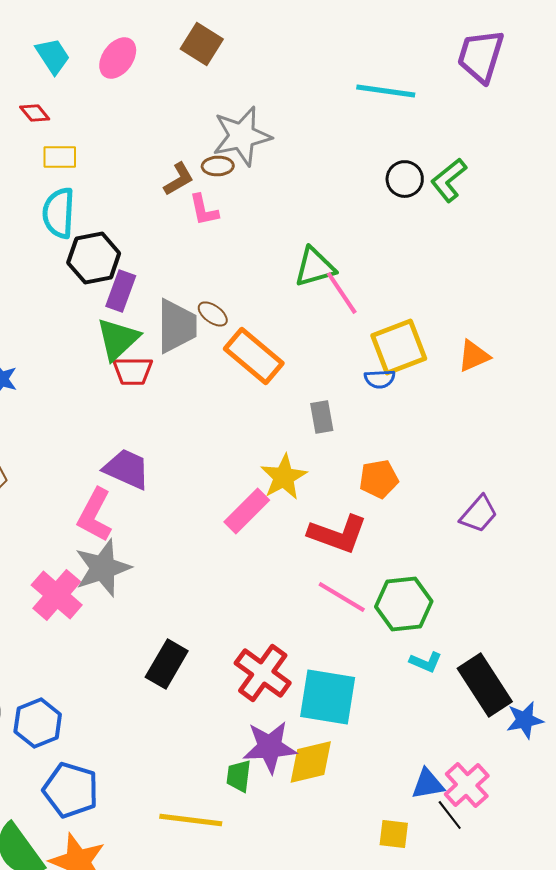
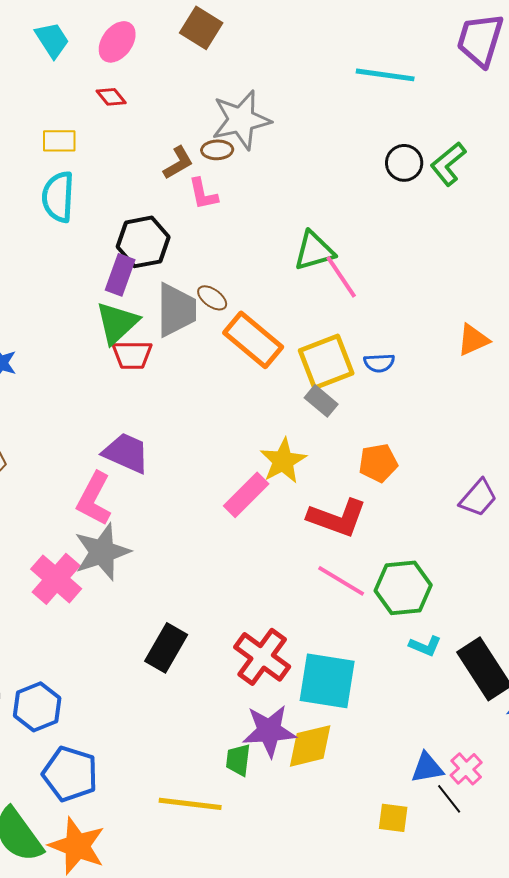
red diamond: (35, 113) -> (111, 97), moved
black hexagon: (94, 258) -> (143, 242), moved
yellow square: (399, 347) -> (326, 362), moved
gray rectangle: (322, 417) -> (321, 401), turned -40
pink cross: (467, 785) -> (466, 769), size x0.7

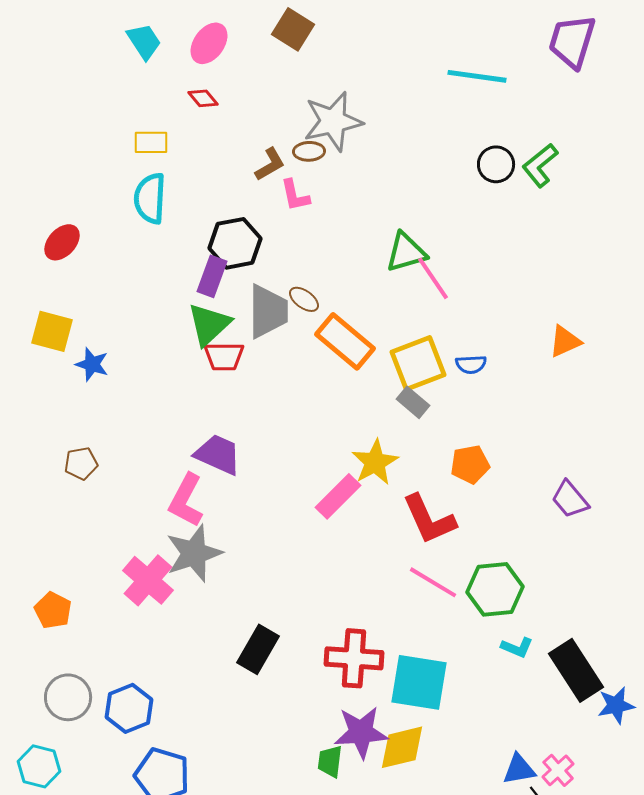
purple trapezoid: (478, 498) -> (570, 499), turned 99
red L-shape: (337, 518) -> (429, 519), turned 46
red cross: (262, 657) -> (354, 658), turned -32

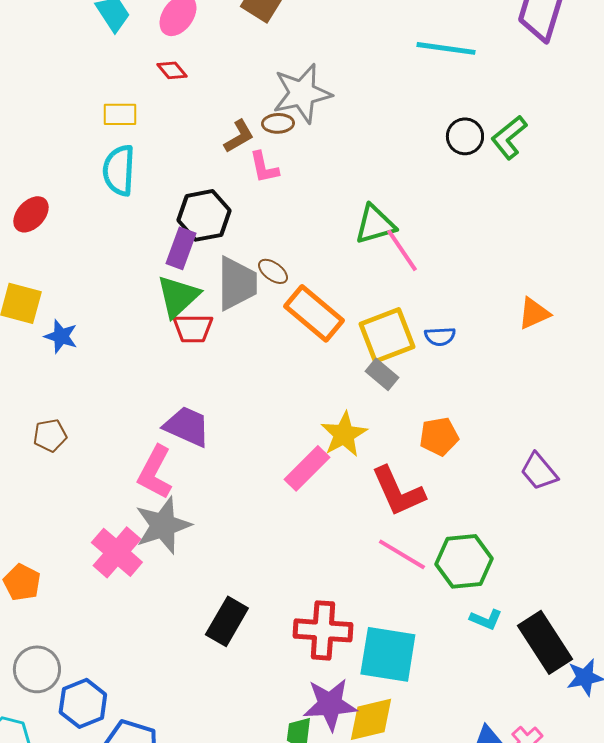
blue hexagon: (129, 708) -> (83, 703), moved

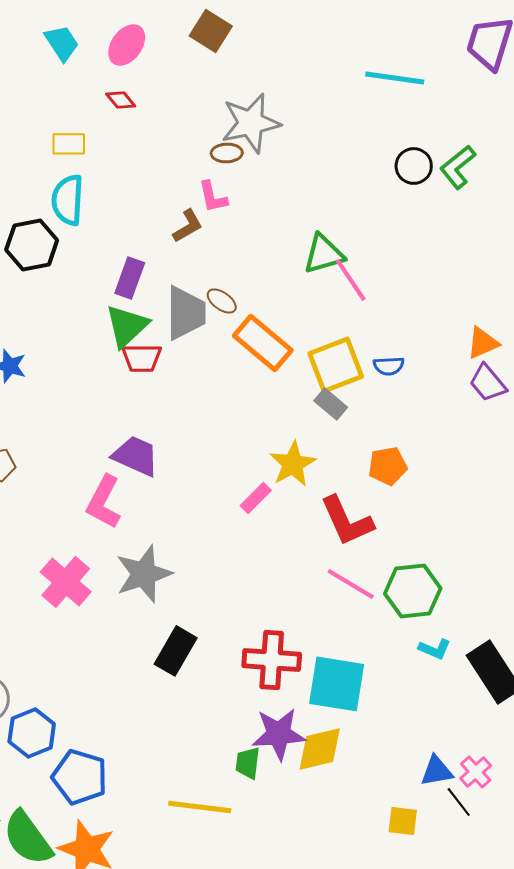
brown L-shape: (239, 136) -> (188, 226), moved
black hexagon: (204, 215) -> (32, 245), moved
pink rectangle: (307, 468) -> (256, 498), size x0.7
purple trapezoid: (539, 471) -> (488, 383), moved
gray star: (163, 525) -> (144, 574), moved

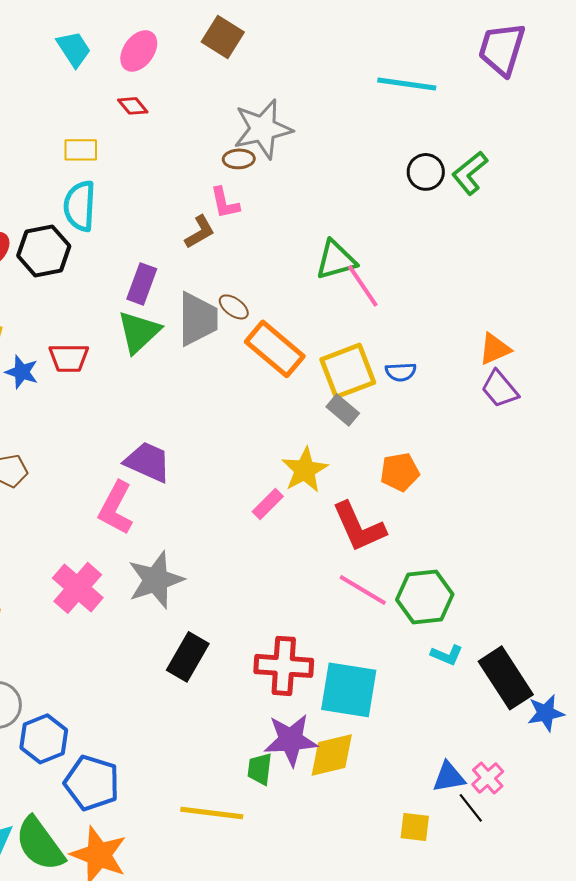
red trapezoid: (142, 358) -> (69, 358), moved

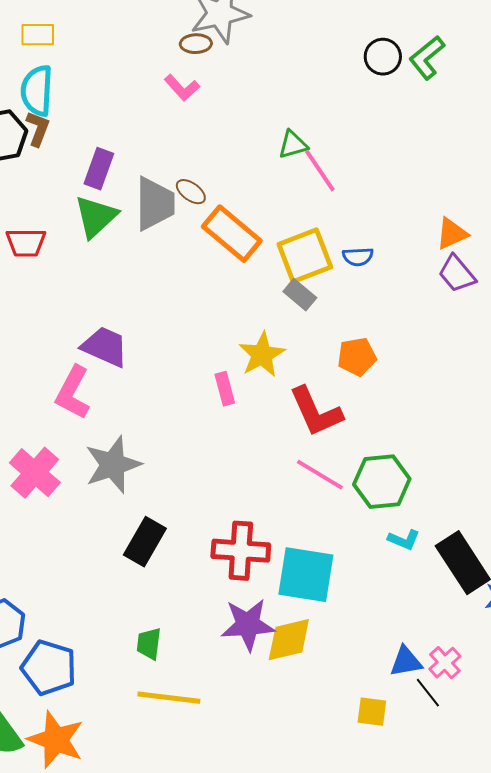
pink L-shape: (225, 203) -> (182, 88), turned -30
brown L-shape: (200, 232) -> (38, 129), moved, turned -39
green triangle: (336, 260) -> (293, 145), size x0.7
pink rectangle: (268, 504) -> (225, 389), turned -60
green trapezoid: (260, 769) -> (149, 644), moved

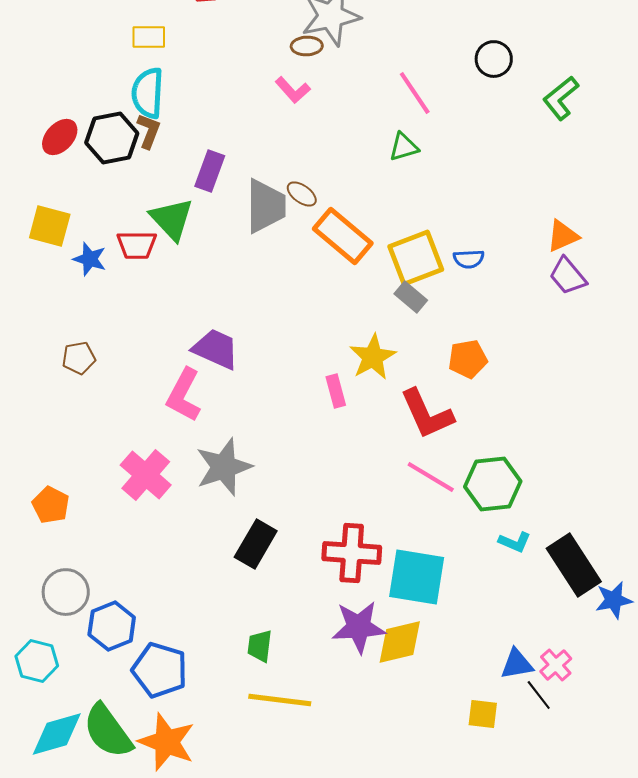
green L-shape: (427, 58) -> (561, 98), moved
pink line: (320, 171) -> (415, 93), moved
green triangle: (96, 217) -> (172, 219), moved, turned -30

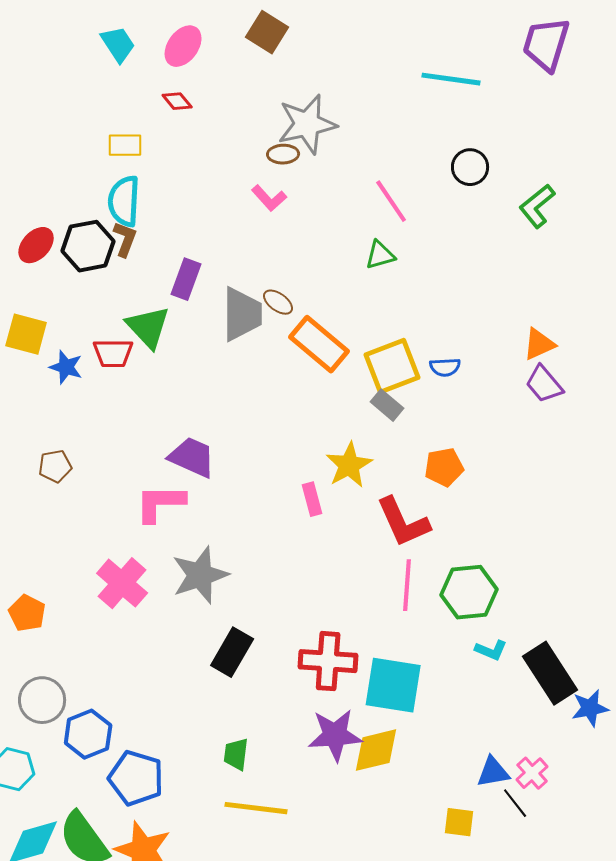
pink L-shape: (184, 395) -> (160, 503), turned 62
pink line: (431, 477) -> (407, 585), turned 63

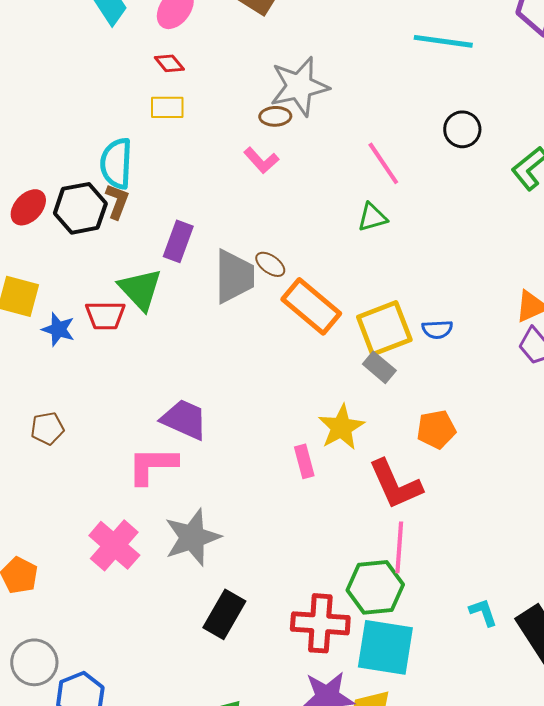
yellow rectangle: (125, 145) -> (167, 107), moved
green hexagon: (469, 592) -> (375, 587), moved
cyan L-shape: (491, 650) -> (483, 612), turned -132

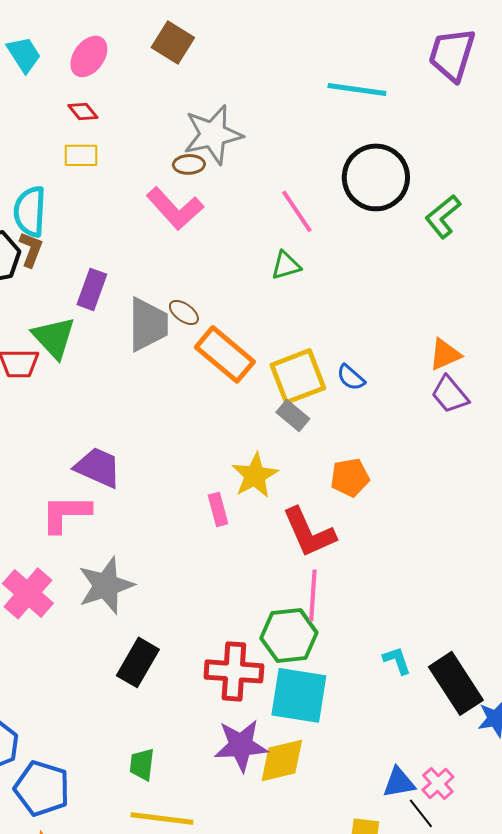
black circle: (462, 129) -> (376, 177), size x1.8
pink L-shape: (261, 160) -> (175, 208), size x1.6
blue semicircle: (437, 329) -> (351, 377), turned 44

